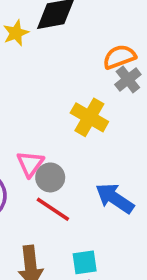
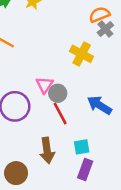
red line: (53, 209) -> (60, 114), turned 30

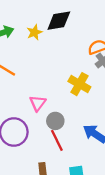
pink triangle: (45, 85) -> (38, 103), moved

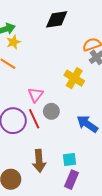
yellow star: (34, 32) -> (13, 42), moved
red line: (57, 140) -> (34, 119), moved

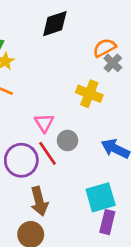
cyan square: (70, 160) -> (101, 197), size x1.6
brown arrow: (39, 161) -> (39, 201), moved

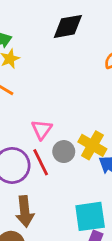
yellow cross: (89, 94) -> (92, 145), moved

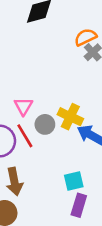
cyan square: (90, 216) -> (74, 181), size x0.7

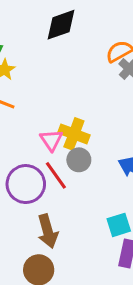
yellow cross: (70, 117) -> (74, 134), moved

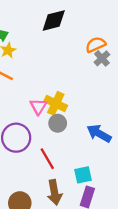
red line: (56, 175) -> (47, 159), moved
brown arrow: (48, 231) -> (54, 192), moved

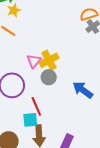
yellow cross: (56, 103) -> (49, 60), turned 30
cyan square: (83, 175) -> (30, 120), moved

